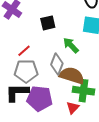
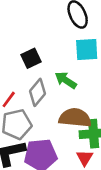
gray diamond: (57, 64) -> (37, 92), moved, turned 30

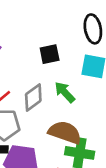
black square: (31, 58) -> (50, 54), moved

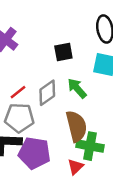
brown semicircle: (65, 132) -> (76, 126), turned 56

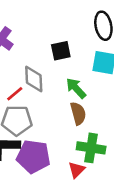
gray diamond: (47, 93) -> (34, 79), moved, turned -56
brown semicircle: (76, 126) -> (78, 113), moved, size x0.7

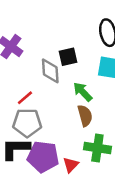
gray diamond: (34, 79) -> (50, 71), moved
red triangle: (77, 170) -> (71, 165), moved

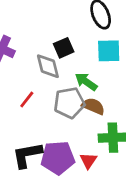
brown semicircle: (85, 116) -> (93, 106), turned -40
gray pentagon: (27, 123) -> (69, 103), moved

